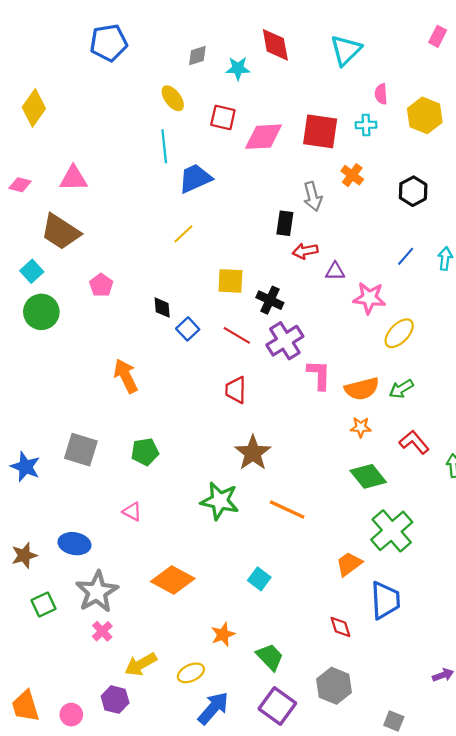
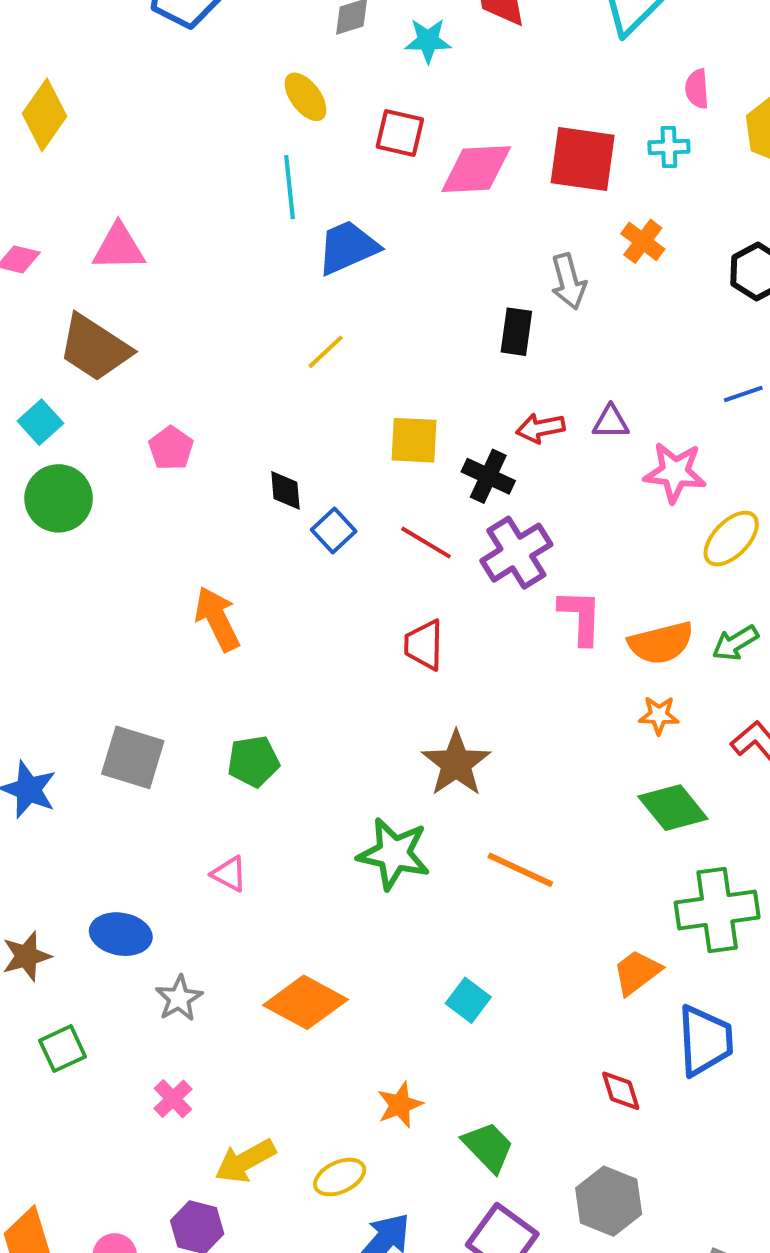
red arrow: (305, 251) -> (540, 428), moved
blue line: (406, 256) -> (743, 394), turned 30
green cross: (392, 531) -> (717, 910), turned 33
gray star: (97, 592) -> (179, 998), moved, size x0.6

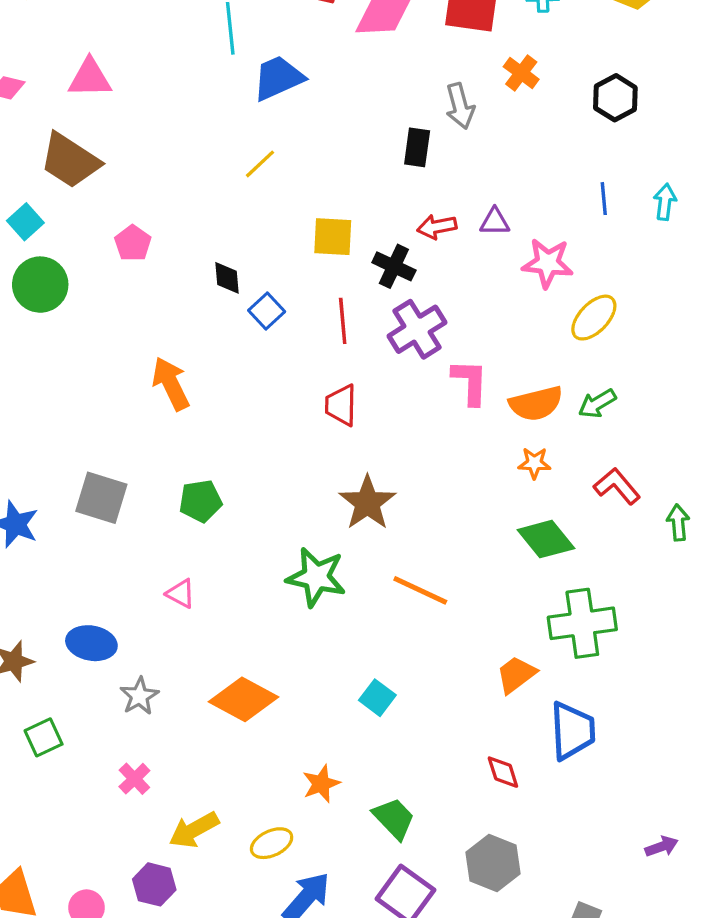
blue line: (743, 394) -> (604, 199), turned -76
red line: (426, 543) -> (343, 321), turned 54

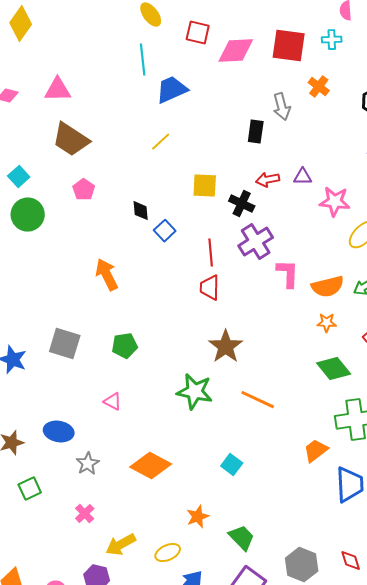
brown trapezoid: (70, 161) -> (71, 140), moved
red line: (343, 321) -> (211, 253), moved
red diamond: (503, 772) -> (351, 561), moved

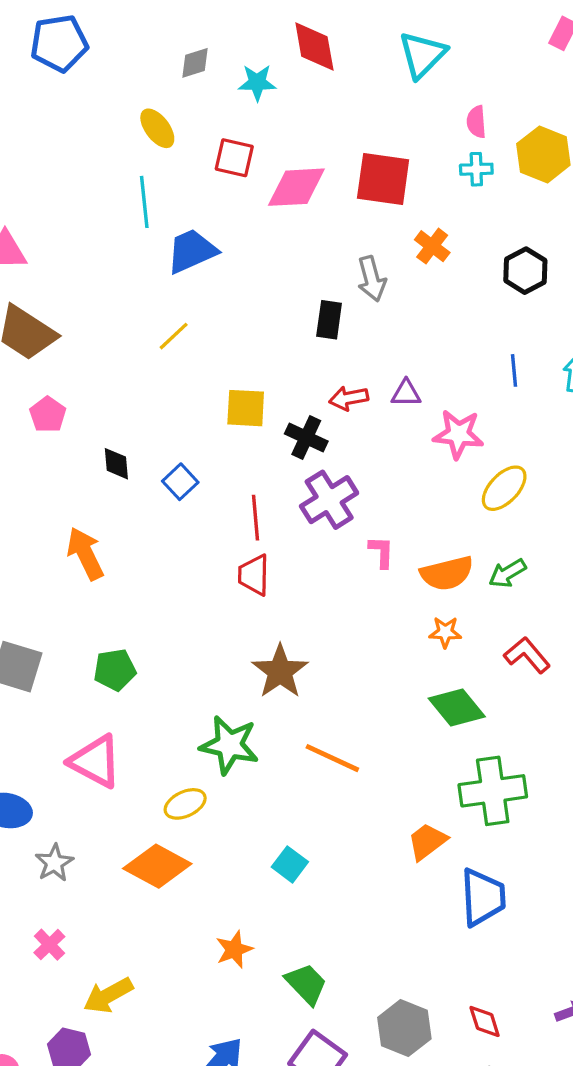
cyan cross: (332, 40) -> (476, 169), moved
black diamond: (141, 211) -> (116, 464), moved
pink L-shape: (288, 274) -> (381, 552), size x0.7
pink triangle: (113, 402) -> (95, 761), size x1.8
yellow ellipse: (168, 553) -> (185, 804), moved

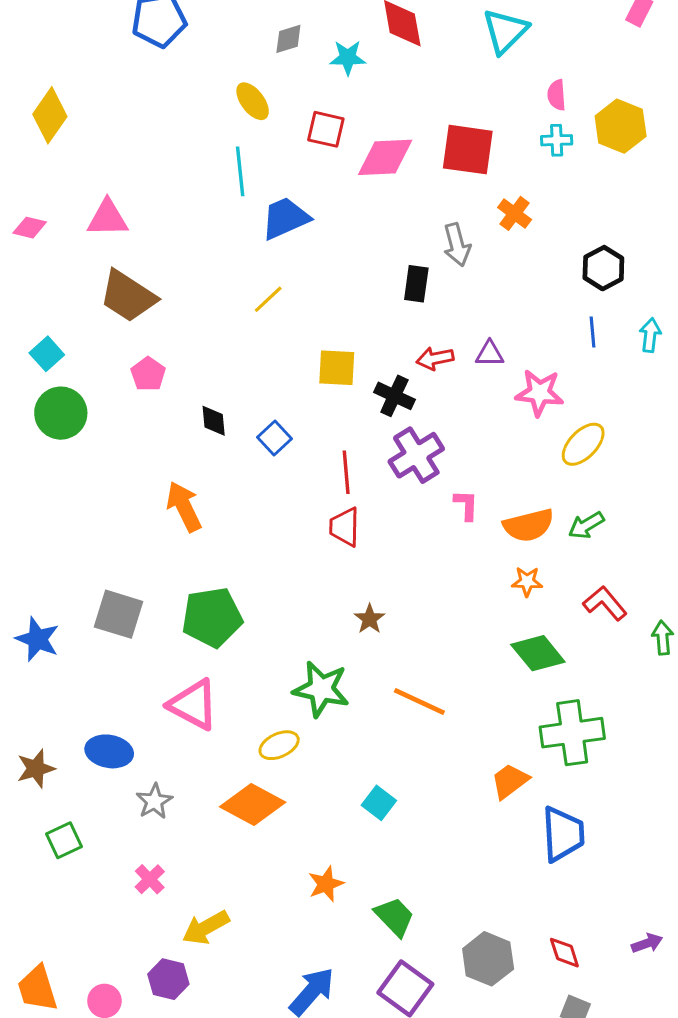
black hexagon: (525, 271) -> (603, 268), moved
green pentagon: (115, 670) -> (212, 617), size x1.5
brown star: (280, 671) -> (370, 619), size x0.6

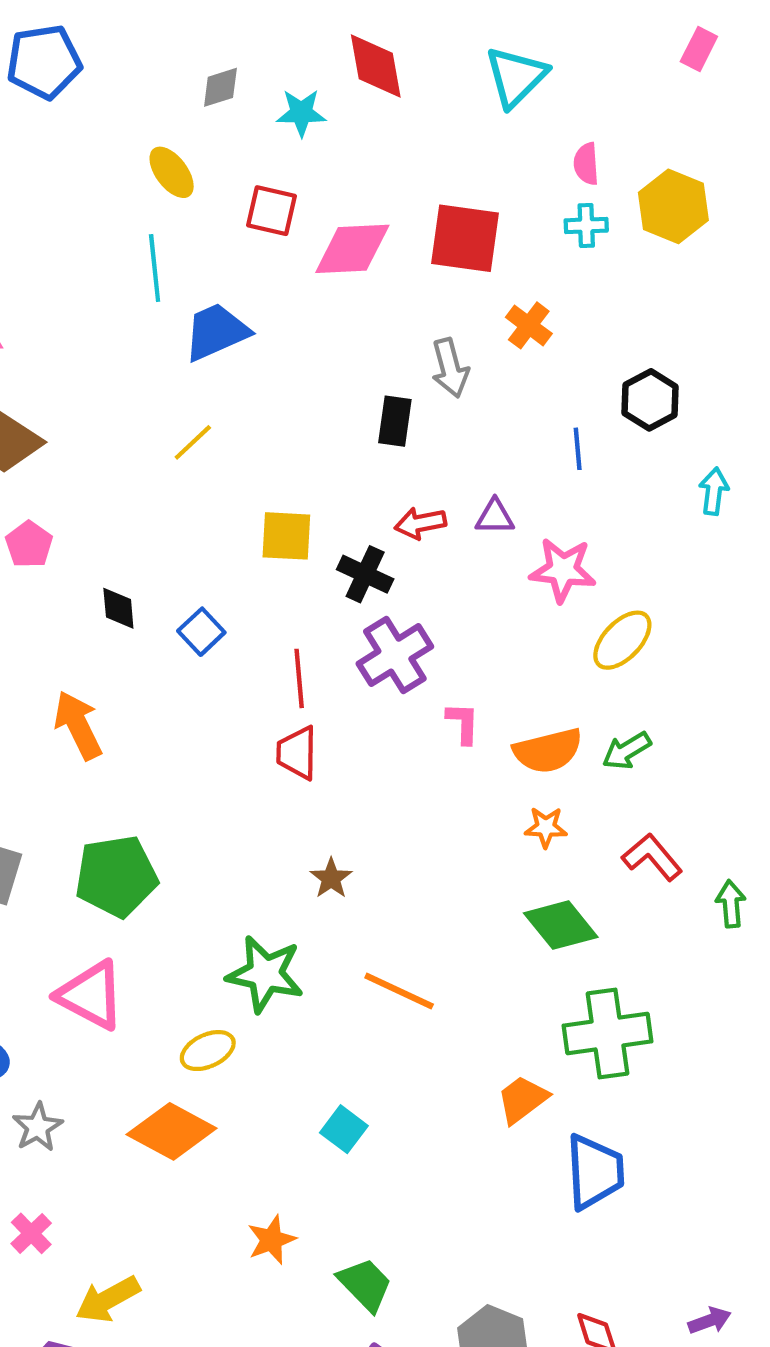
blue line: (592, 332) -> (578, 449), moved

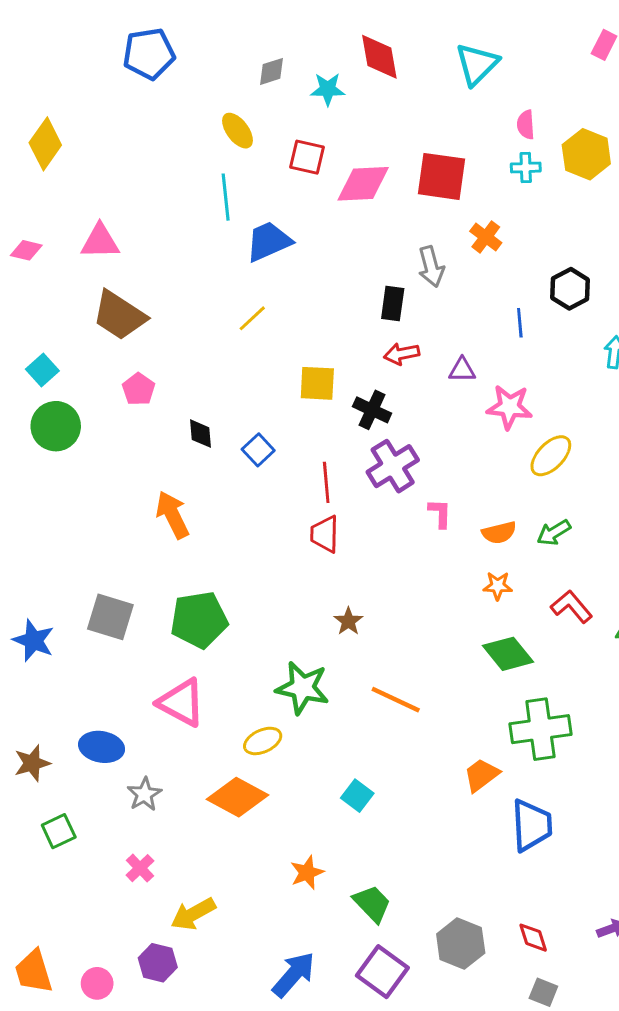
red arrow: (420, 523) -> (402, 354), moved
orange semicircle: (548, 751) -> (499, 533), size x0.7

